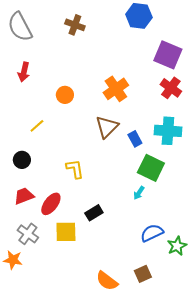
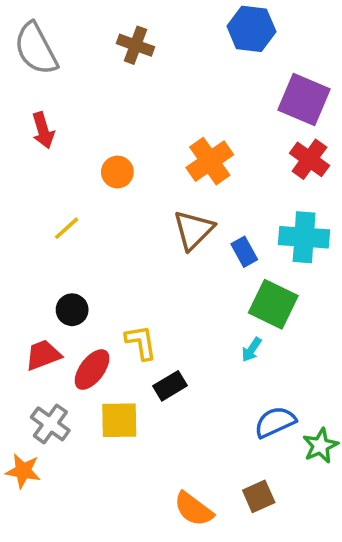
red arrow: (24, 72) -> (43, 130), turned -30
black circle: (22, 160) -> (72, 310), moved
yellow L-shape: (75, 169) -> (141, 342), moved

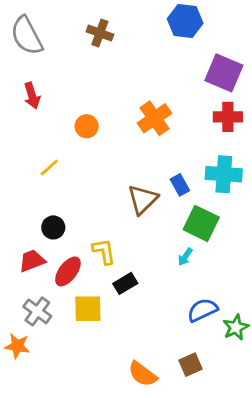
red cross: (309, 159) -> (228, 117), turned -36
brown triangle: (193, 230) -> (143, 199), moved

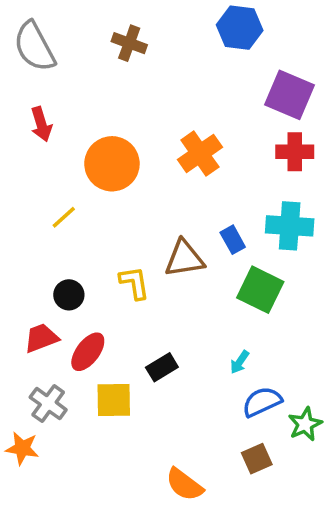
orange circle: (87, 126) -> (112, 164), size x1.8
brown triangle: (143, 199) -> (184, 259), turned 36
yellow L-shape: (104, 251) -> (134, 283), moved
cyan arrow: (185, 257) -> (240, 362), moved
brown square: (190, 365) -> (257, 459), moved

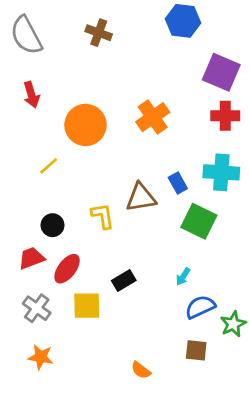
orange star: (22, 448) -> (41, 357), moved
brown square: (257, 459) -> (196, 350), turned 30
orange semicircle: (184, 485) -> (141, 370), size x0.7

